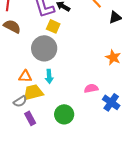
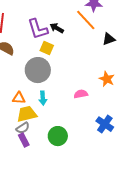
pink semicircle: (91, 88) -> (81, 94), moved
gray semicircle: (20, 101) -> (23, 128), moved

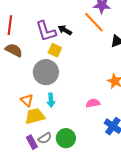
pink semicircle: (81, 94) -> (93, 103), moved
orange triangle: (19, 98) -> (27, 100), turned 40
gray semicircle: (23, 128) -> (45, 138), moved

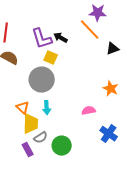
yellow trapezoid: (35, 116) -> (31, 124), turned 105
gray semicircle: (45, 138) -> (41, 138), moved

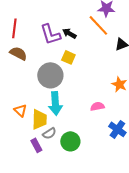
yellow square: (51, 58) -> (68, 57), moved
orange triangle: (23, 108) -> (20, 110), moved
cyan arrow: (47, 108) -> (55, 103), size x1.6

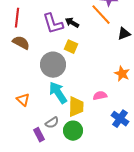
cyan arrow: (55, 103) -> (58, 93), turned 150
yellow trapezoid: (39, 119) -> (76, 107), moved

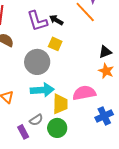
black triangle: (124, 34) -> (105, 52), moved
cyan arrow: (58, 93) -> (42, 90), turned 120
pink semicircle: (100, 96) -> (84, 93), size x1.6
blue cross: (120, 119) -> (104, 116), turned 30

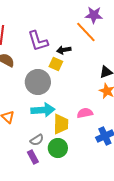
black arrow: (56, 20) -> (64, 50), moved, turned -40
pink semicircle: (84, 93) -> (85, 113), size x0.7
purple rectangle: (23, 132) -> (33, 157), moved

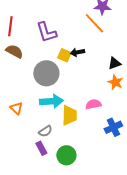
black arrow: (64, 50) -> (77, 52), moved
green circle: (58, 148) -> (66, 155), moved

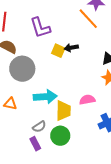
gray circle: (46, 73) -> (22, 69), moved
orange triangle: (16, 108) -> (10, 104), turned -32
green circle: (66, 155) -> (60, 136), moved

